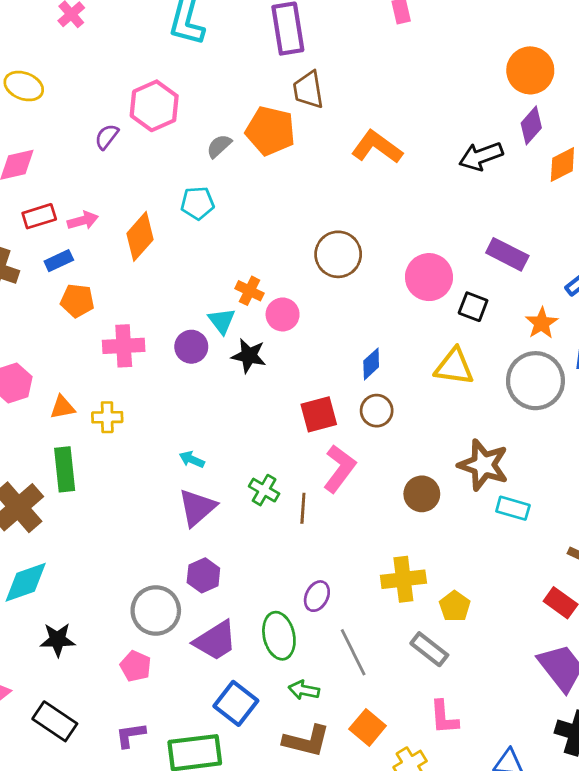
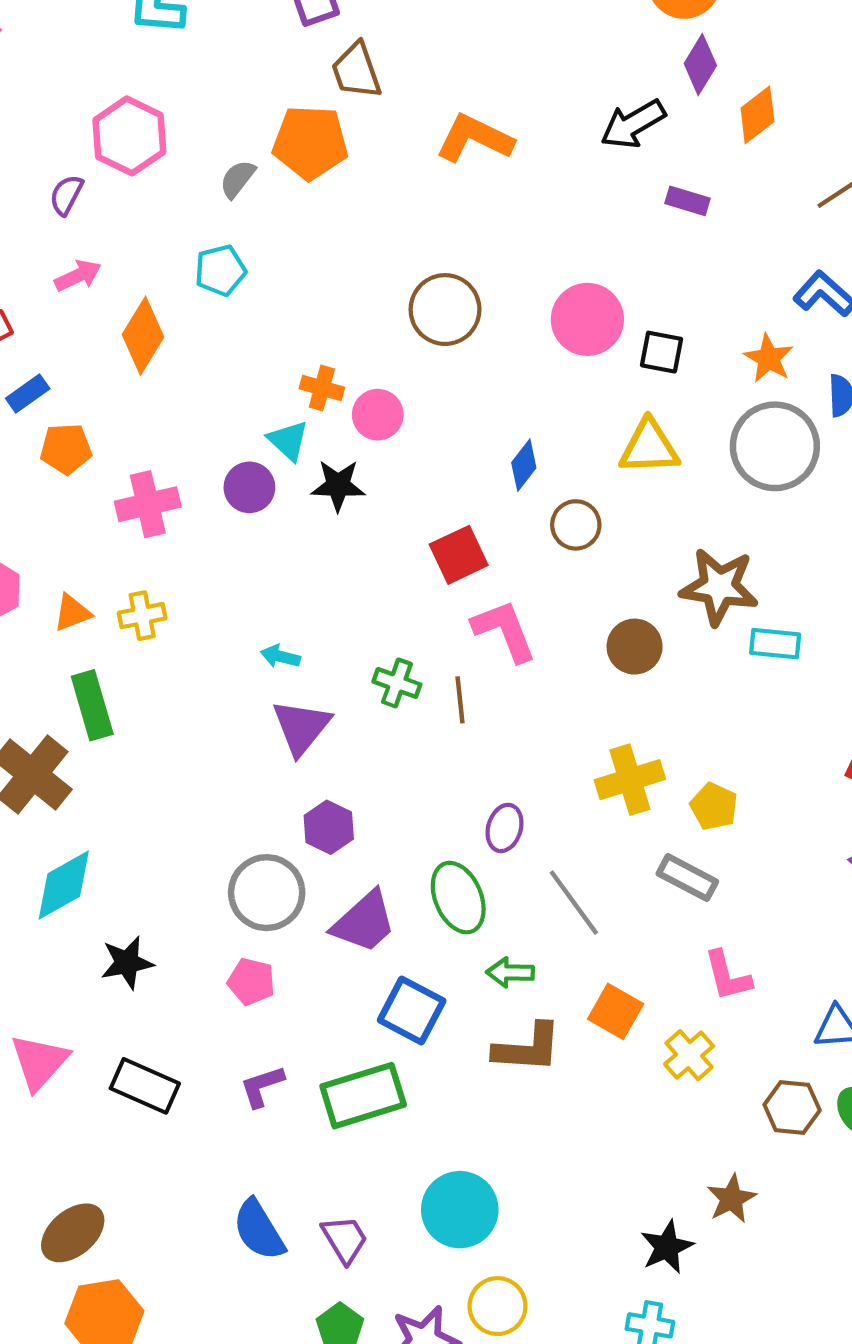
pink arrow: (83, 220) -> (78, 276), moved
purple rectangle: (507, 254) -> (687, 201), moved, size x0.7
brown circle: (377, 411) -> (576, 525), moved
pink L-shape: (339, 469) -> (504, 631), turned -48

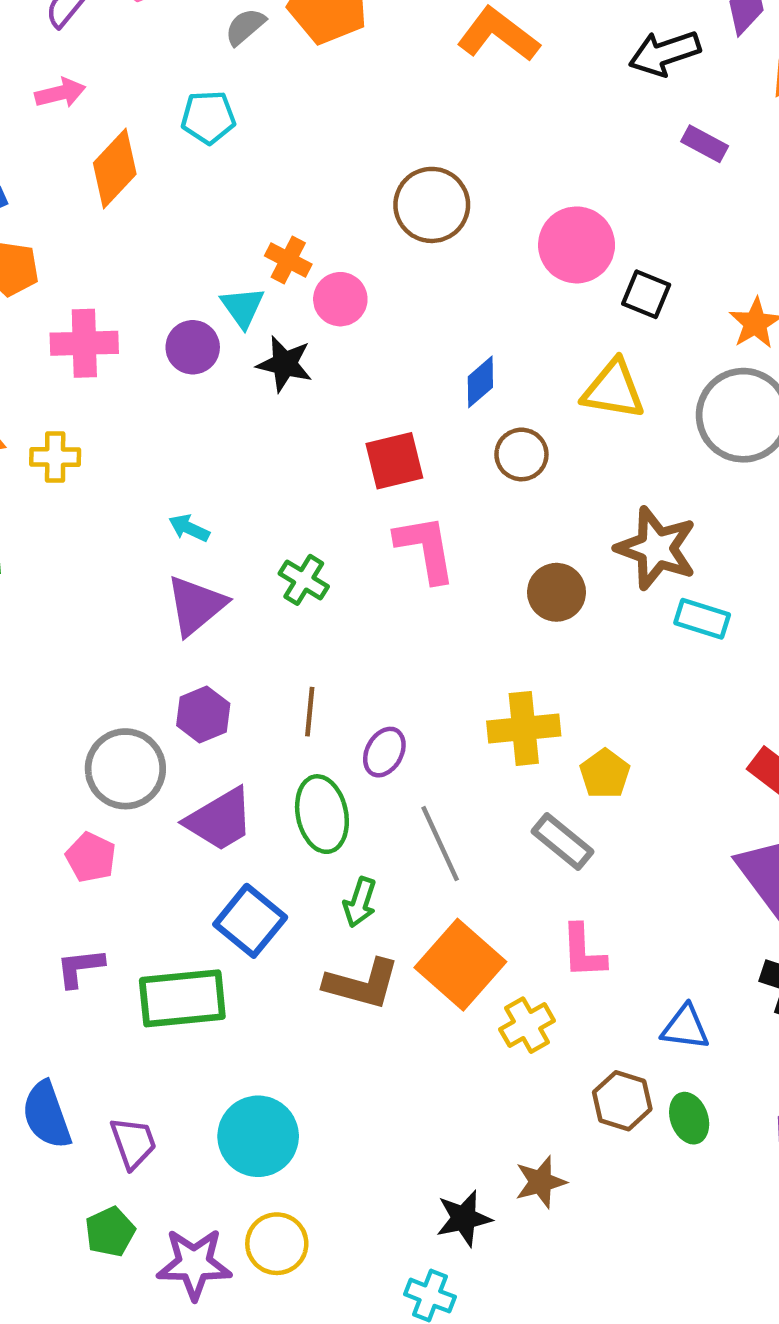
brown line: (460, 700) -> (310, 712), moved
green arrow: (510, 972) -> (360, 902), turned -84
orange square: (616, 1011) -> (460, 965), size x1.5

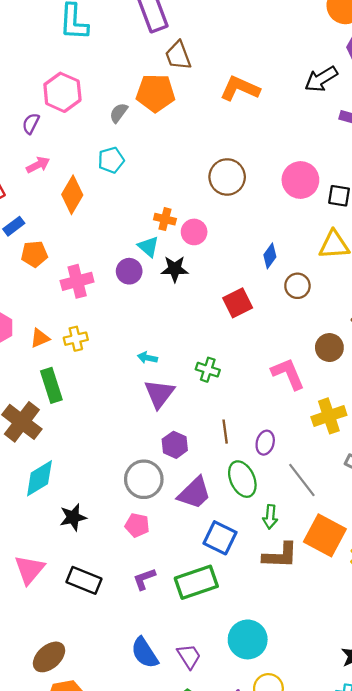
pink L-shape: (426, 549) -> (288, 374), moved

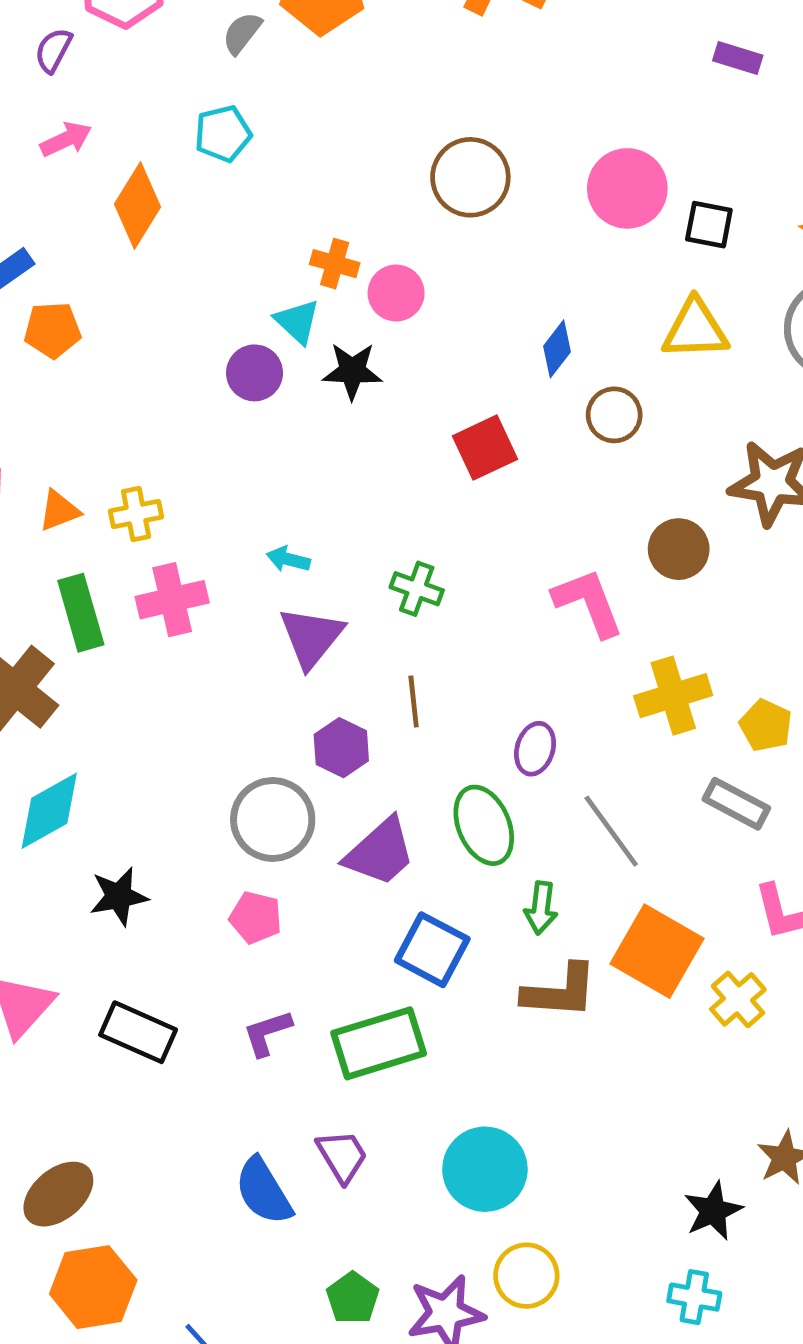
pink cross: (77, 281) -> (172, 600), moved
brown line: (225, 432) -> (414, 701), moved
purple trapezoid: (189, 656) -> (342, 1156), moved

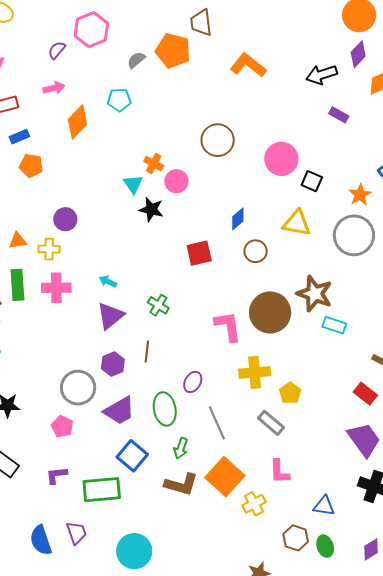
purple circle: (255, 373) -> (65, 219), moved
brown circle: (679, 549) -> (270, 312), size x1.6

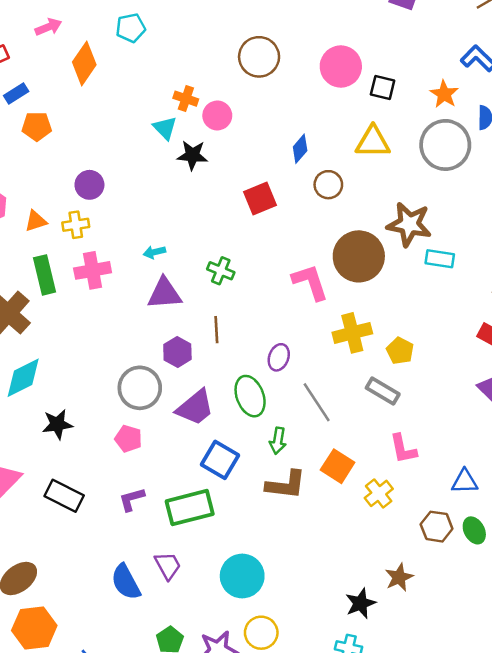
cyan arrow: (108, 281) -> (154, 252), turned -30
purple triangle: (110, 316) -> (164, 293), turned 44
orange square: (225, 477) -> (338, 466), size x0.7

